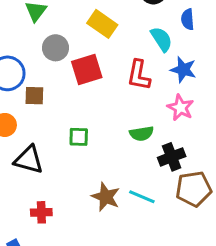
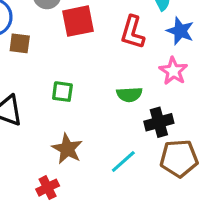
brown star: (106, 197) -> (67, 149), moved
cyan line: (142, 197) -> (123, 162), turned -70
red cross: (41, 212) -> (48, 188), moved, turned -30

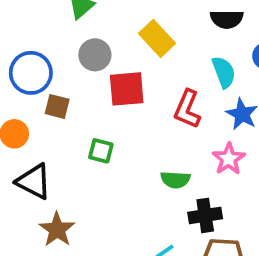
green square: (62, 92) -> (101, 151), moved
brown star: (67, 149) -> (57, 229), moved

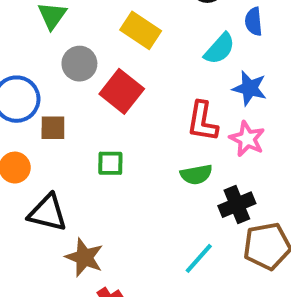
cyan semicircle: (224, 72) -> (220, 49), turned 76
red square: (127, 89) -> (122, 91), turned -33
red L-shape: (187, 109) -> (202, 121), moved

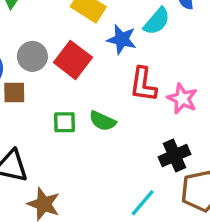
gray circle: (79, 64) -> (32, 56), moved
blue star: (250, 88) -> (122, 39), moved
green semicircle: (196, 174) -> (103, 121), moved, turned 36

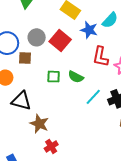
cyan line: (143, 203) -> (93, 97), moved

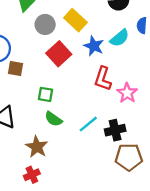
gray circle: (37, 37) -> (45, 24), moved
green semicircle: (76, 77) -> (53, 119), moved
brown star: (39, 124) -> (37, 147), moved

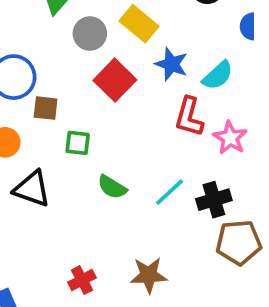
cyan semicircle: (120, 38) -> (218, 75), moved
green square: (46, 94) -> (78, 143), moved
brown star: (37, 147) -> (149, 275), moved, turned -30

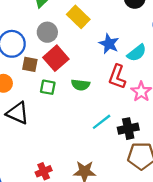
yellow rectangle: (139, 24) -> (78, 17), moved
gray circle: (90, 34) -> (47, 32), moved
red square: (115, 80) -> (56, 58), moved
green semicircle: (112, 187) -> (81, 85), moved, turned -30

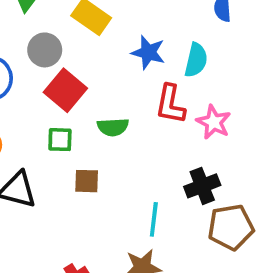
cyan semicircle: (137, 53) -> (196, 60), turned -30
brown square: (30, 64) -> (87, 181), moved
cyan line: (102, 122) -> (154, 219), moved, turned -36

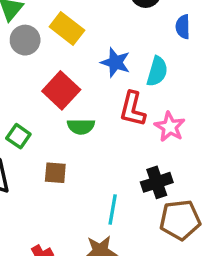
gray circle: (45, 50) -> (25, 40), moved
red square: (65, 90) -> (61, 90), moved
green square: (60, 140) -> (18, 136), moved, turned 30

